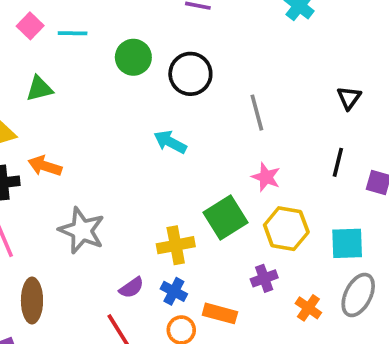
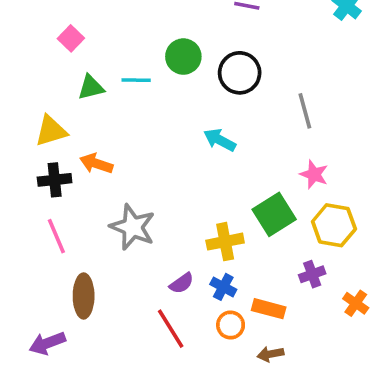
pink square: (30, 26) -> (71, 38), moved
cyan line: (73, 33) -> (136, 80), moved

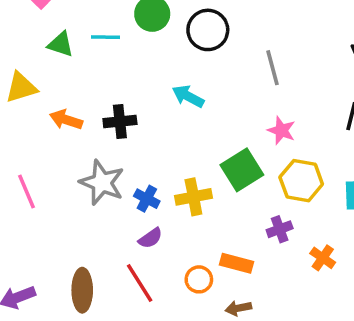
green triangle: (91, 87) -> (61, 44), turned 32
black cross: (55, 180) -> (120, 122), moved
blue cross: (223, 287) -> (147, 199), moved
brown ellipse: (84, 296) -> (82, 290), moved

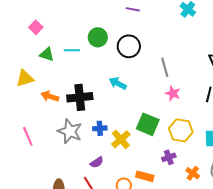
black cross: (120, 122) -> (80, 97), size x1.4
pink star: (281, 130) -> (173, 93), moved
green square: (242, 170) -> (148, 124), turned -35
yellow cross: (193, 197) -> (121, 139), turned -30
blue cross: (147, 199) -> (100, 128), moved, turned -32

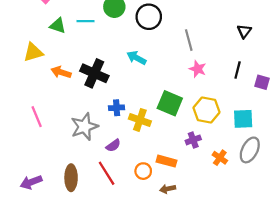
black cross: (80, 97) -> (94, 73), turned 30
gray star: (70, 131) -> (84, 127), moved, turned 30
yellow cross: (121, 139) -> (140, 120), turned -30

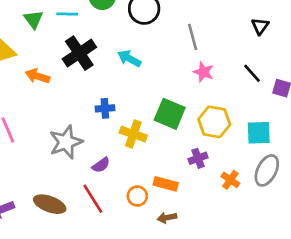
green triangle: (58, 26) -> (33, 19), turned 35
black line: (238, 70) -> (252, 73), turned -56
black cross: (94, 73) -> (79, 53), moved, turned 32
blue cross: (117, 108) -> (105, 108), moved
brown ellipse: (71, 178) -> (50, 204), turned -70

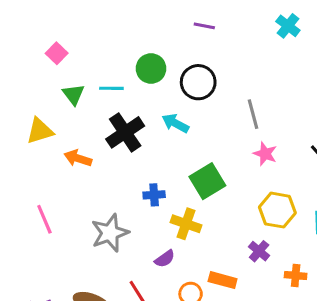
cyan arrow: (129, 58) -> (175, 123), moved
green square: (170, 114) -> (207, 181), moved, turned 36
purple cross: (198, 158) -> (259, 251), turned -30
purple semicircle: (101, 165) -> (165, 259), moved
orange cross: (230, 180) -> (296, 275), turned -30

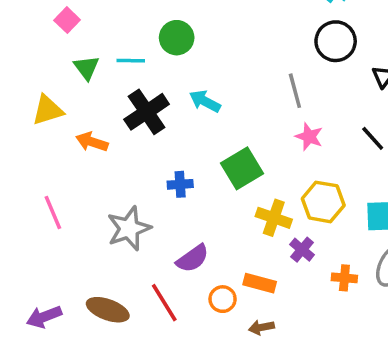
black circle: (198, 82) -> (336, 41), moved
yellow cross: (186, 224) -> (274, 218), moved
purple semicircle: (165, 259) -> (193, 258), size x1.4

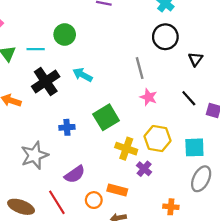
orange cross: (344, 278) -> (171, 207), moved

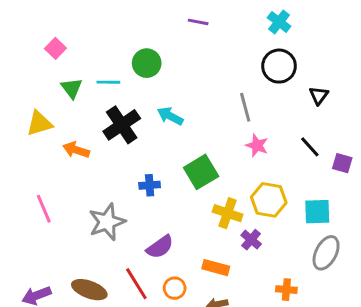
orange circle: (94, 200) -> (175, 288), moved

